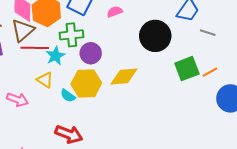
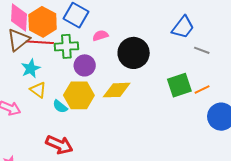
pink semicircle: (115, 12) -> (100, 36), moved
black circle: (155, 36) -> (134, 53), moved
red line: (35, 48) -> (40, 42), moved
cyan star: (55, 56) -> (31, 69), moved

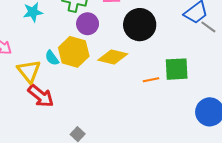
gray line: (202, 50) -> (208, 27), moved
yellow triangle: (38, 90) -> (29, 71), moved, size x1.4
orange line: (202, 90) -> (151, 80), moved

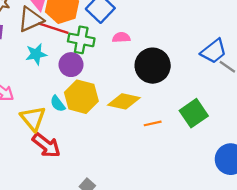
purple circle: (88, 24) -> (71, 65), moved
green square: (177, 69) -> (194, 113), turned -30
orange line: (151, 80) -> (153, 123), moved

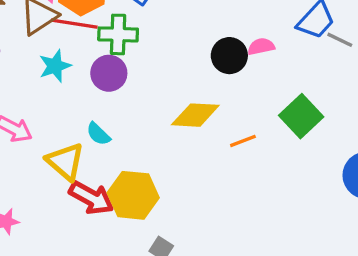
pink semicircle: (121, 37) -> (261, 47), moved
black circle: (153, 66) -> (229, 56), size x0.7
yellow hexagon: (81, 97) -> (133, 195), moved

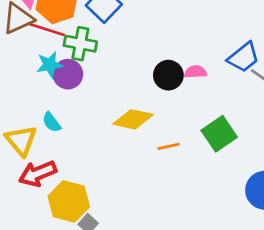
cyan star: (55, 66) -> (50, 65), moved
yellow hexagon: (133, 195) -> (69, 201), moved
red arrow: (91, 198) -> (38, 173), turned 120

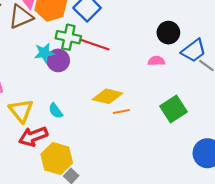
red line: (46, 29) -> (95, 45), moved
black circle: (168, 75) -> (168, 33), moved
cyan semicircle: (52, 122) -> (56, 111), moved
orange line: (169, 146) -> (121, 111), moved

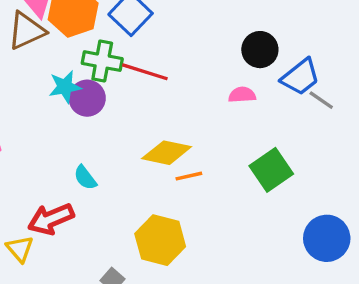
yellow triangle: (21, 111) -> (20, 249), moved, size x0.7
yellow hexagon: (57, 158) -> (160, 240), moved

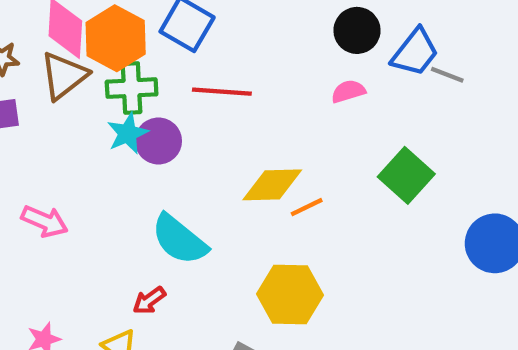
green cross: (102, 61) -> (132, 88), moved
cyan semicircle: (85, 178) -> (179, 240), size x1.8
red arrow: (51, 219) -> (149, 300), size x0.6

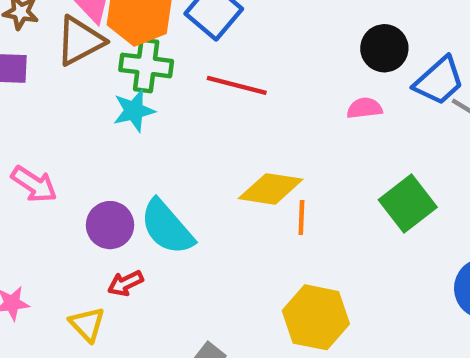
purple circle: (158, 141) -> (110, 225), moved
orange line: (307, 207) -> (301, 218), turned -72
yellow hexagon: (290, 295) -> (316, 317), moved

